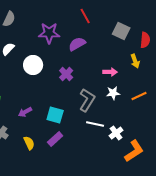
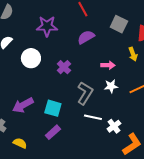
purple semicircle: (77, 44) -> (86, 37), moved
purple arrow: (25, 112) -> (23, 105), size x1.5
yellow semicircle: (29, 143) -> (20, 143), moved, turned -40

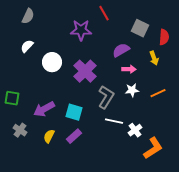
purple star: (47, 26) -> (81, 30), moved
purple semicircle: (86, 37) -> (121, 50), moved
purple cross: (64, 67) -> (85, 71), size x1.6
yellow semicircle: (20, 143) -> (49, 136), moved, turned -88

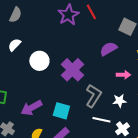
purple star: (81, 30) -> (68, 15), moved, turned -30
pink arrow: (129, 69) -> (123, 75), moved
white star: (132, 90) -> (119, 101), moved

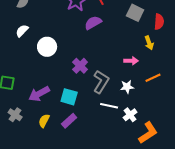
purple semicircle: (108, 49) -> (93, 23), moved
purple cross: (72, 70) -> (80, 66), moved, size x0.7

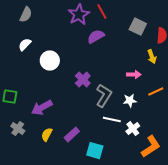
cyan square: (69, 97) -> (95, 151), moved

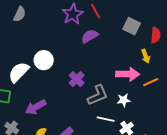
white semicircle: (25, 45) -> (19, 72), moved, size x1.6
pink arrow: (134, 75) -> (128, 74), size x1.6
orange line: (156, 92) -> (151, 82), moved
gray L-shape: (104, 96) -> (98, 95), turned 35

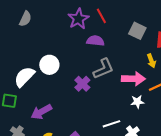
purple semicircle: (90, 36) -> (95, 41), turned 36
gray L-shape: (98, 95) -> (103, 69), moved
white star: (124, 100) -> (137, 102), moved
white line: (106, 119) -> (111, 124), turned -30

